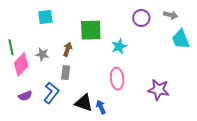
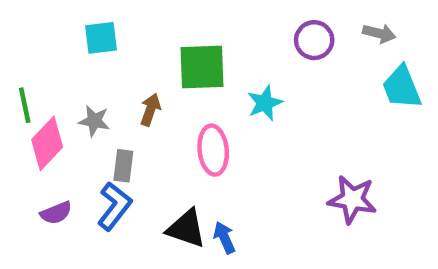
gray rectangle: (66, 73) -> (123, 166), moved
pink ellipse: (117, 79) -> (213, 150), moved

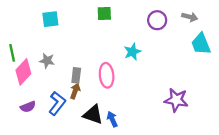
green square: (202, 67) -> (104, 13), moved, size x0.6
brown arrow: (150, 110) -> (75, 91), moved
gray rectangle: (123, 166) -> (76, 75), moved

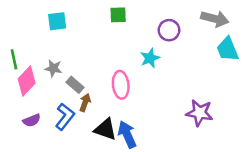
gray arrow: (190, 17) -> (215, 19), size x1.5
purple circle: (157, 20) -> (169, 30), moved
gray rectangle: (76, 75) -> (75, 85), moved, turned -56
blue arrow: (112, 119) -> (127, 134), size x1.5

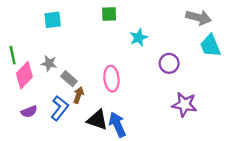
purple circle: (169, 30) -> (169, 63), moved
cyan star: (150, 58) -> (139, 37), moved

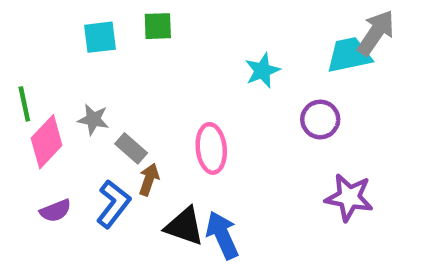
green square: (109, 14) -> (158, 26), moved
gray arrow: (199, 17) -> (376, 33), turned -70
cyan trapezoid: (210, 46) -> (349, 55), moved, turned 100

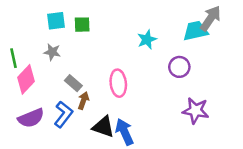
green square: (158, 26) -> (82, 25), moved
gray star: (93, 119) -> (52, 52), moved
purple semicircle: (55, 211) -> (31, 118), size x1.5

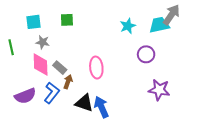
cyan square: (56, 21) -> (33, 22), moved
cyan star: (147, 40) -> (128, 26), moved
pink diamond: (26, 79) -> (41, 64), moved, turned -45

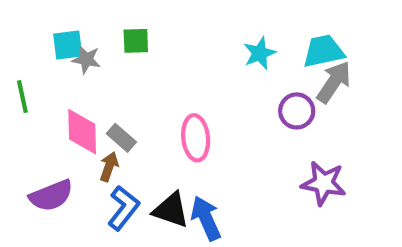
gray arrow: (171, 15) -> (334, 82), moved
gray star: (43, 42) -> (86, 59), moved
brown arrow: (68, 82) -> (109, 167), moved
blue L-shape: (52, 93) -> (123, 208), moved

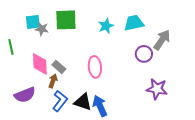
green square: (136, 41) -> (66, 20), size x1.6
cyan trapezoid: (324, 51) -> (134, 23), moved
cyan star: (260, 53) -> (106, 26), moved

